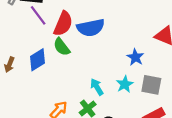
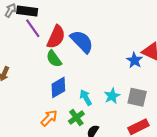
blue semicircle: (91, 28) -> (82, 42), turned -125
blue star: (135, 57) -> (134, 60), moved
blue diamond: (37, 60) -> (58, 87), moved

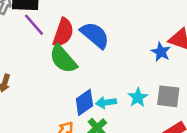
green semicircle: (54, 59) -> (63, 59), size x1.4
blue diamond: (58, 87) -> (84, 102), moved
cyan arrow: (86, 97) -> (106, 102), turned -63

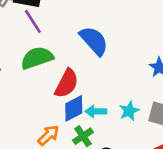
red semicircle: (63, 32) -> (67, 83), moved
green semicircle: (63, 59) -> (37, 58), moved, turned 104

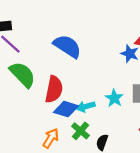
green semicircle: (37, 58) -> (22, 74), turned 80
blue diamond: (74, 108) -> (66, 109), turned 60

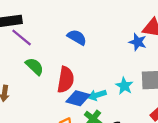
blue semicircle: (67, 46) -> (77, 37), size x0.7
green semicircle: (22, 74) -> (35, 66), size x0.7

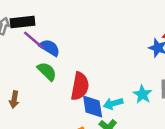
blue semicircle: (77, 37) -> (50, 48), moved
blue diamond: (78, 98) -> (93, 107), turned 65

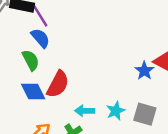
purple line: (34, 40) -> (40, 16), moved
blue diamond: (93, 107) -> (33, 91), moved, turned -35

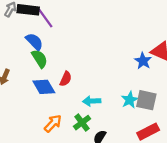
blue semicircle: (40, 38) -> (34, 42), moved
red semicircle: (58, 84) -> (66, 79), size x0.6
cyan star: (116, 111) -> (130, 100), moved

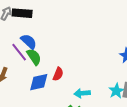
purple line: (45, 18) -> (19, 52), moved
blue diamond: (44, 87) -> (39, 82), turned -70

